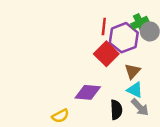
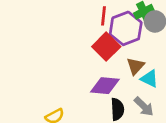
cyan triangle: (135, 90) -> (149, 79), moved
purple diamond: (88, 92) -> (105, 86), moved

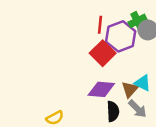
brown triangle: (135, 66) -> (130, 89), moved

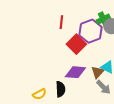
red line: (100, 25) -> (61, 22), moved
black semicircle: (113, 111) -> (60, 89), moved

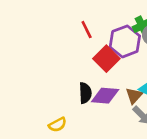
red line: (61, 22) -> (87, 30), turned -32
black semicircle: (60, 89) -> (85, 93), moved

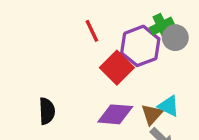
black semicircle: (85, 93) -> (47, 111), moved

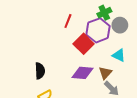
green cross: (162, 26) -> (104, 13), moved
red line: (92, 31) -> (68, 21), turned 48
cyan triangle: (169, 106) -> (119, 55), moved

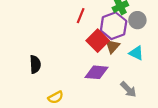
black semicircle: (40, 71) -> (35, 64), moved
brown triangle: (105, 73) -> (112, 46), moved

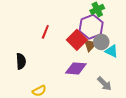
red line: (81, 16) -> (45, 32), moved
gray circle: (137, 20) -> (101, 42), moved

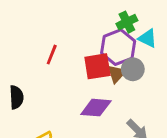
red square: (77, 40) -> (97, 66), turned 36
cyan triangle: (111, 51) -> (148, 38), moved

